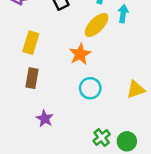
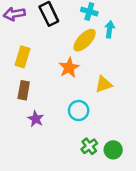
cyan circle: (90, 88) -> (79, 111), moved
yellow triangle: (136, 89) -> (104, 84), moved
purple star: (45, 119) -> (36, 119), moved

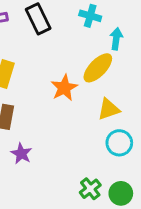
yellow ellipse: (85, 40) -> (98, 68), moved
cyan circle: (79, 111) -> (119, 143), moved

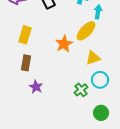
green cross: (90, 189) -> (81, 90), moved

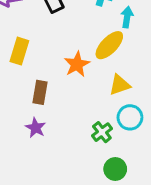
brown rectangle: (26, 63) -> (40, 92), moved
green circle: (101, 113) -> (115, 169), moved

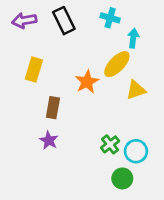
yellow triangle: (120, 85) -> (136, 90), moved
cyan circle: (130, 117) -> (136, 151), moved

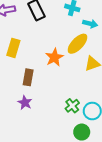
cyan arrow: (133, 38) -> (90, 24), turned 96

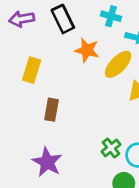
orange star: (54, 57) -> (87, 50), moved, turned -30
purple star: (25, 103) -> (47, 162), moved, size x1.5

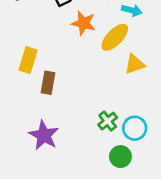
yellow rectangle: (32, 70) -> (28, 60), moved

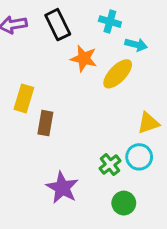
yellow triangle: (135, 64) -> (148, 123), moved
cyan circle: (135, 128) -> (139, 157), moved
purple star: (44, 135) -> (62, 188), moved

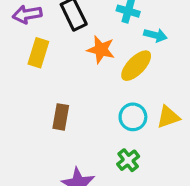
yellow rectangle: (24, 98) -> (38, 53), moved
cyan circle: (139, 157) -> (133, 117), moved

